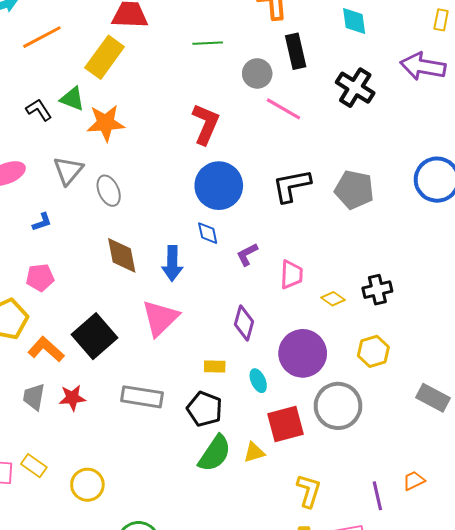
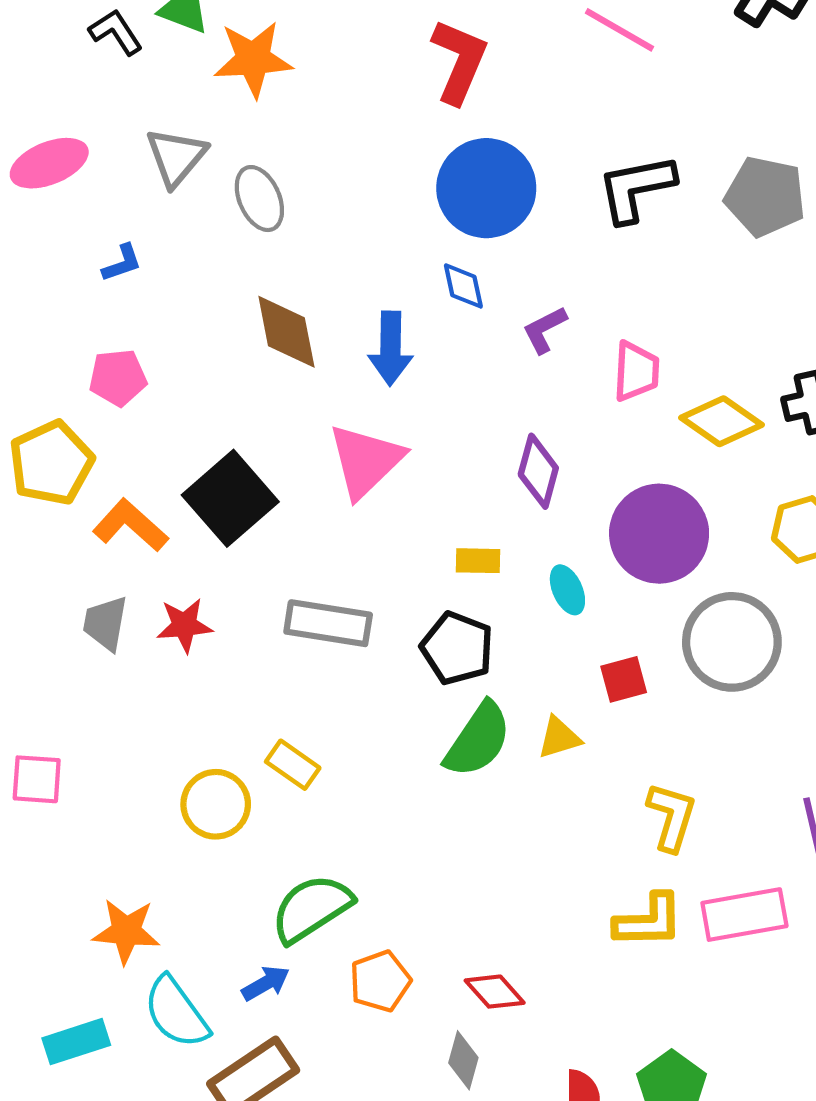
yellow diamond: (333, 299) -> (721, 421), size x1.6
red square: (285, 424) -> (624, 679), size x0.6
yellow rectangle: (34, 466) -> (293, 765), moved

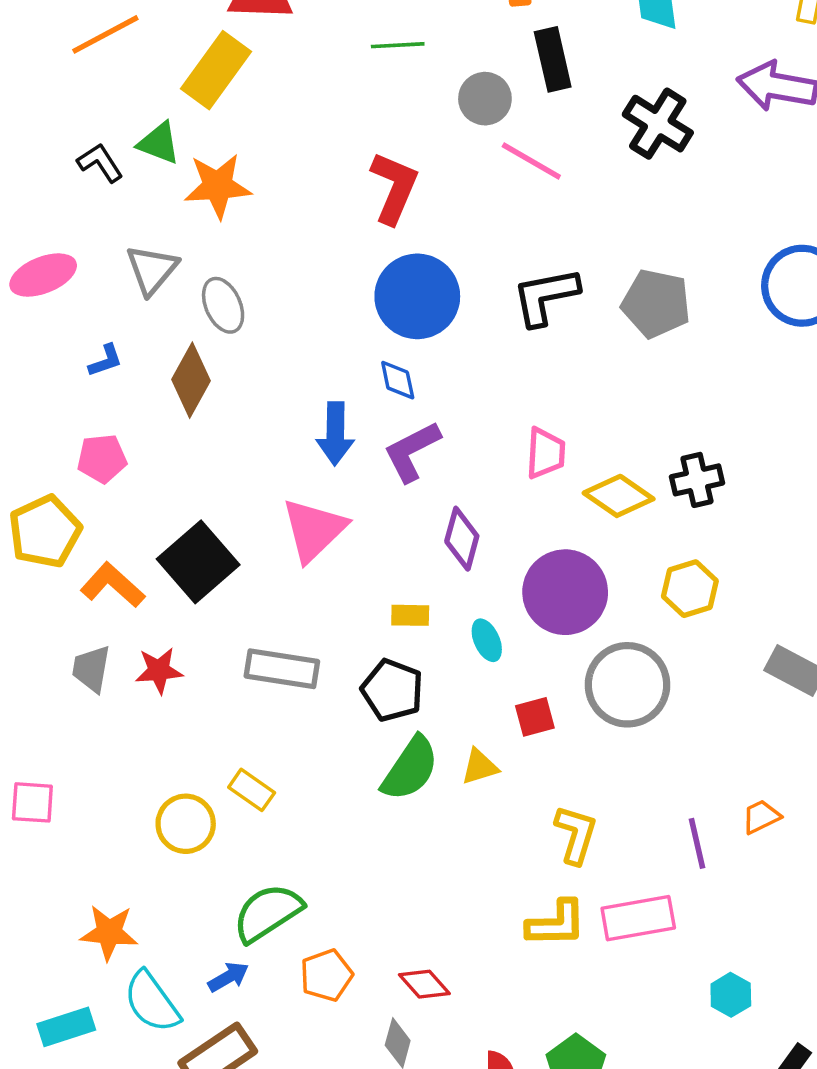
purple L-shape: (545, 330) -> (412, 451), moved, size x1.5
brown diamond: (286, 332) -> (191, 380), moved, turned 40

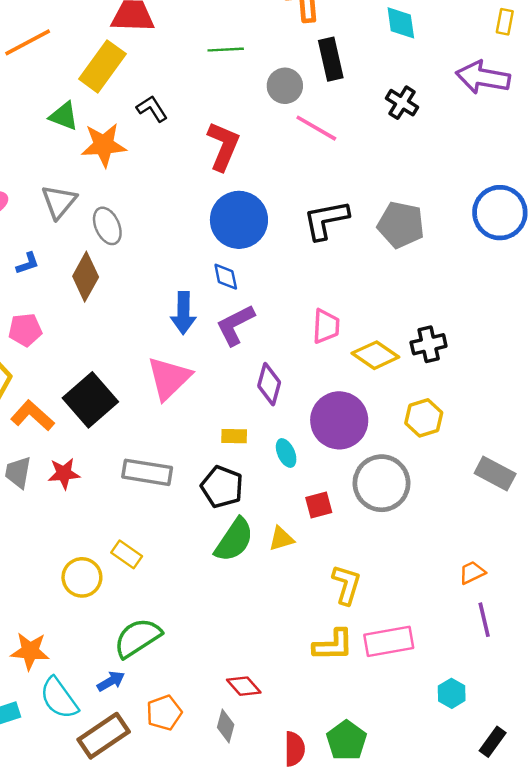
black cross: (658, 124) -> (402, 103), size x0.7
black L-shape: (100, 163) -> (152, 109), moved
purple line: (697, 843) -> (484, 620), moved
orange pentagon: (326, 975) -> (164, 713), moved

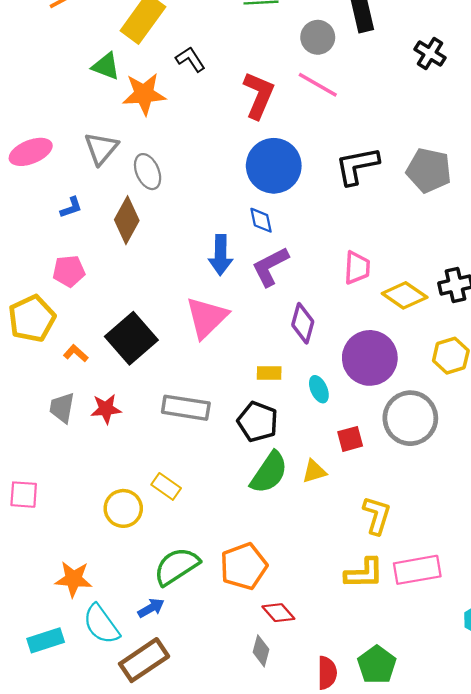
pink line: (316, 128) -> (318, 85), moved
orange L-shape: (32, 416) -> (76, 353), size x0.6
orange pentagon: (164, 713) -> (244, 566), moved, size x1.4

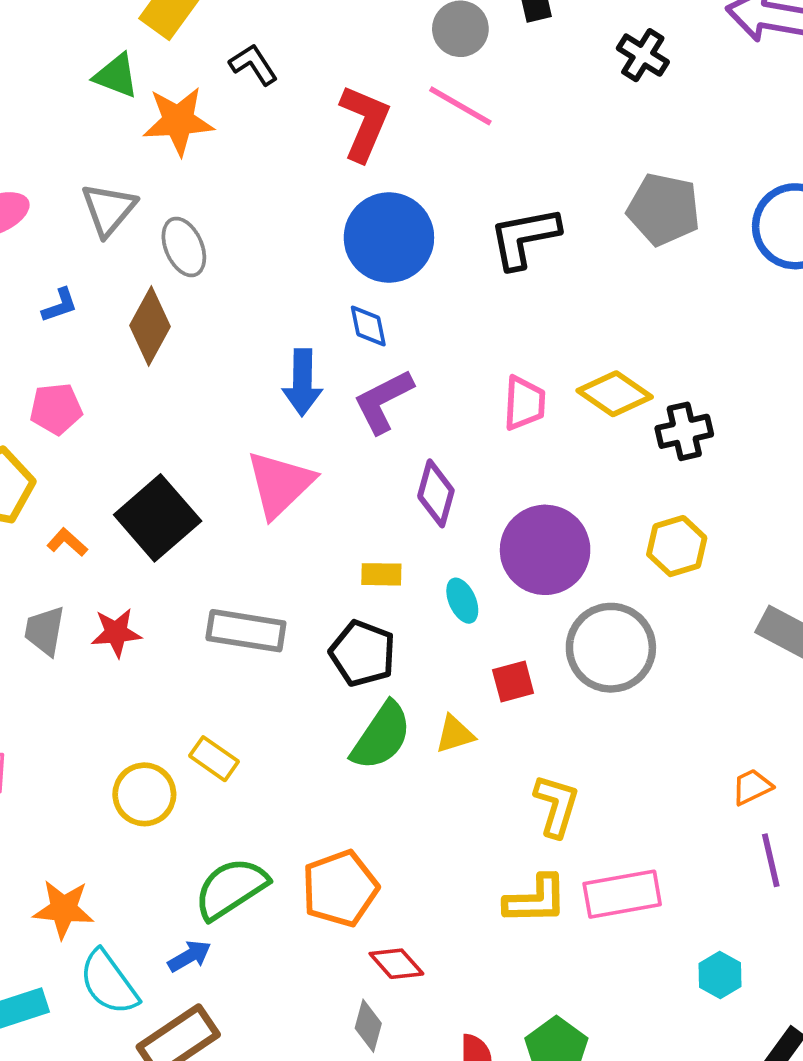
gray pentagon: (429, 170) -> (664, 209), moved
yellow diamond: (405, 295) -> (615, 394), moved

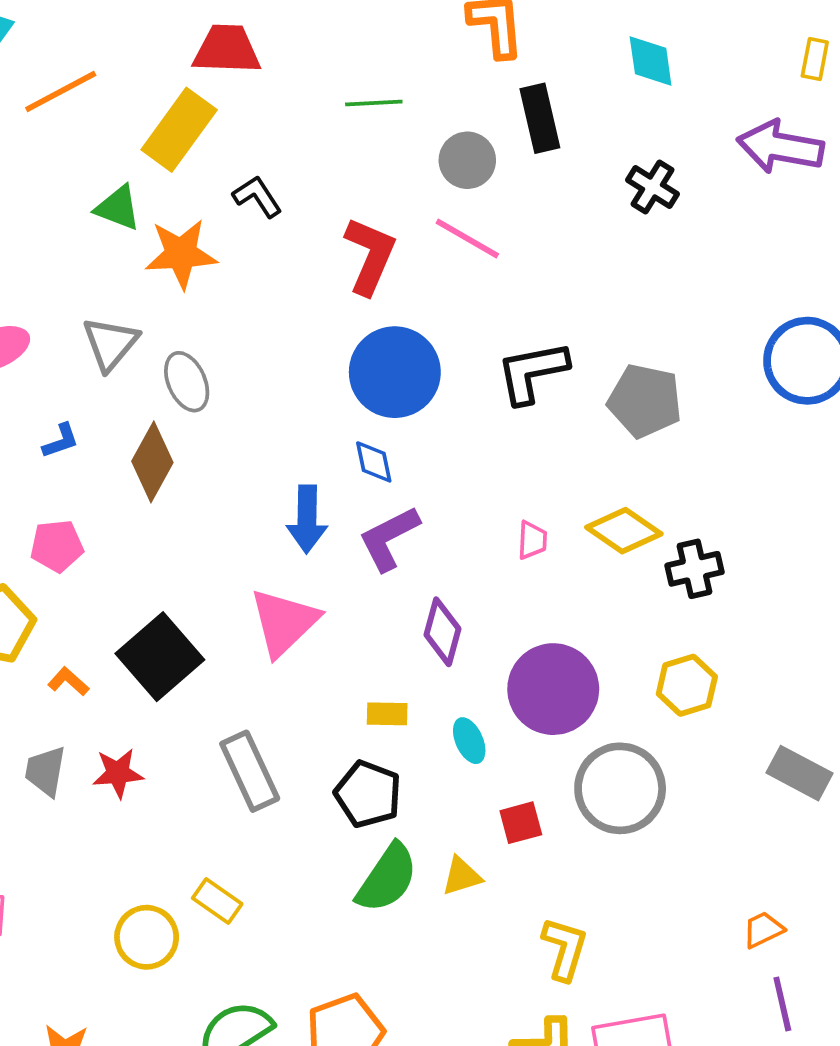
gray pentagon: (664, 209) -> (645, 401), moved
pink trapezoid: (524, 403) -> (532, 540), size x0.7
gray rectangle: (246, 631) -> (250, 771), turned 56

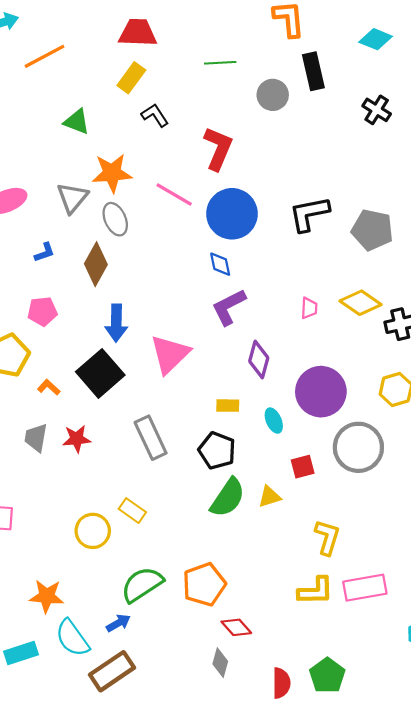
cyan diamond: (651, 61) -> (376, 39), turned -60
yellow rectangle: (179, 130) -> (131, 78), moved, size x0.7
pink line: (467, 239) -> (174, 195), moved
orange star: (181, 254) -> (112, 173), moved
blue arrow: (307, 519) -> (116, 323), moved

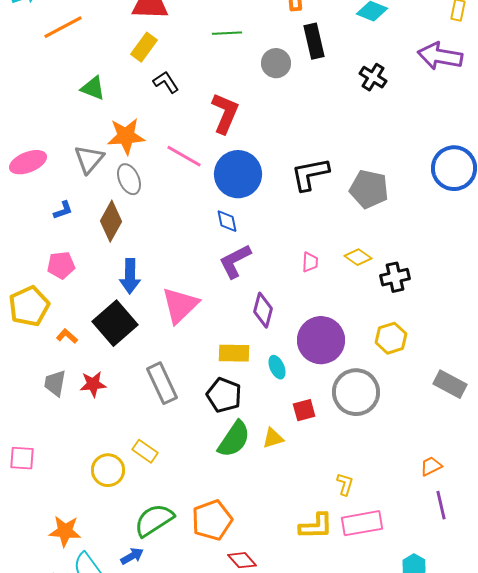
yellow diamond: (361, 303) -> (358, 257), size x0.7
yellow rectangle: (228, 406) -> (234, 353), size x1.4
yellow L-shape: (327, 537) -> (345, 484), moved, size x0.7

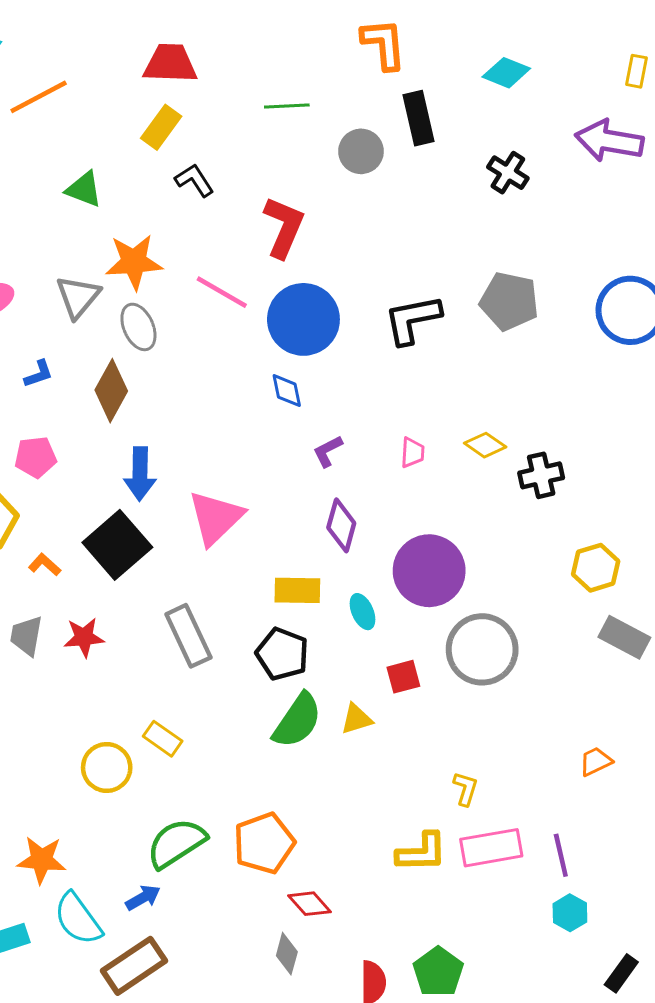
gray pentagon: (369, 189) -> (509, 301), moved
purple L-shape: (235, 261) -> (328, 451), moved, size x0.6
yellow hexagon: (391, 338) -> (596, 568), moved
purple line: (441, 505) -> (561, 855), moved

